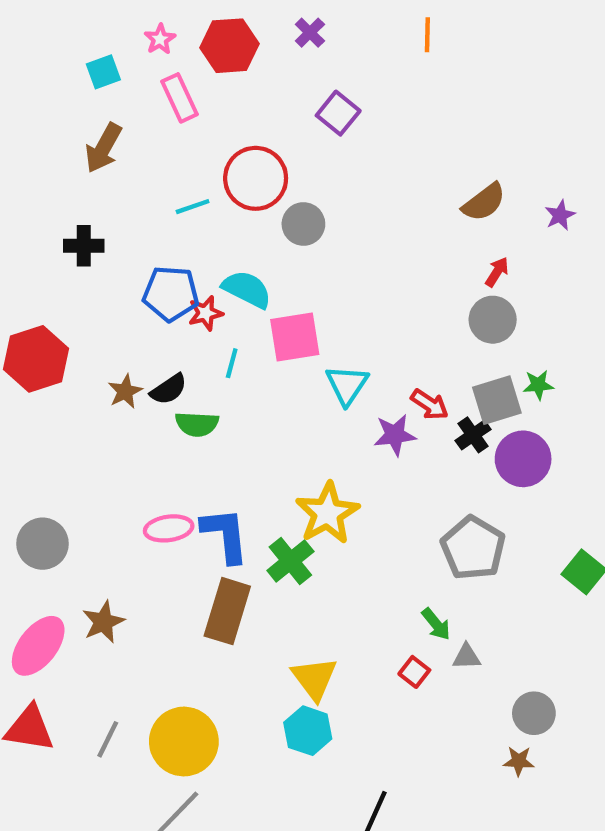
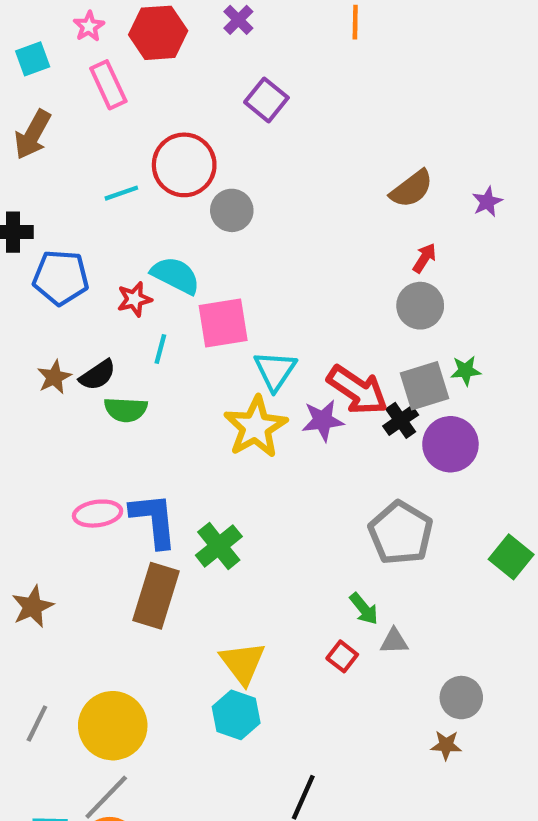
blue pentagon: (171, 294) -> (61, 278), moved
red arrow: (430, 404) -> (357, 390), size x1.6
yellow star: (327, 513) -> (256, 427), moved

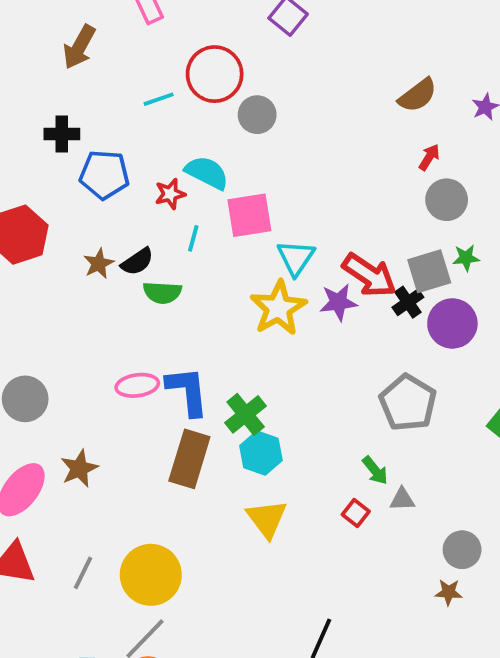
gray circle: (420, 306) -> (447, 200), moved
cyan hexagon: (236, 715) -> (261, 453), moved

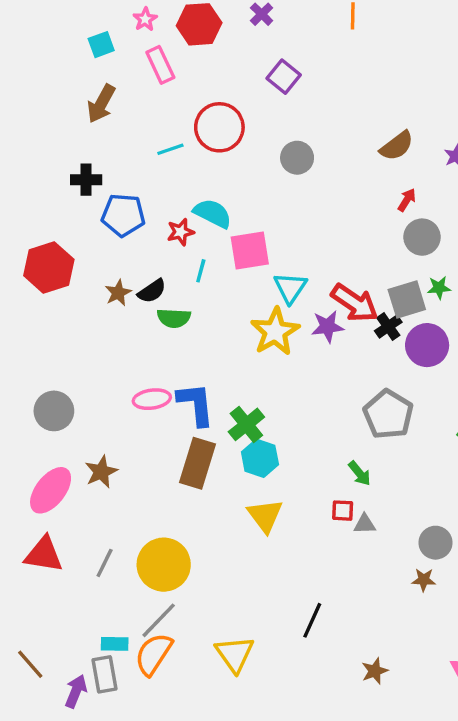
gray circle: (257, 115) -> (297, 158), moved
gray triangle: (402, 499) -> (365, 524), moved
red square: (356, 513) -> (343, 511), turned -35

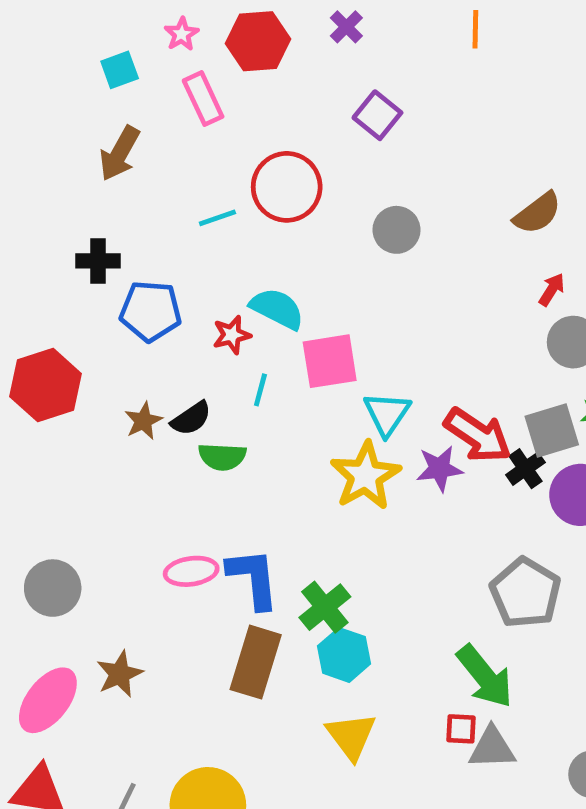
green arrow: (360, 473) -> (485, 676), size x1.8
gray triangle: (365, 524) -> (492, 748), size x1.5

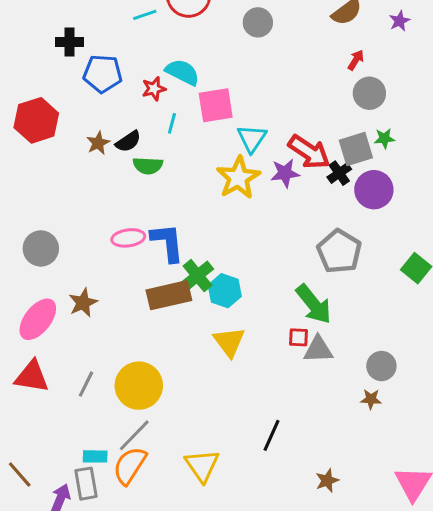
green cross: (325, 607) -> (198, 276), moved
brown rectangle: (256, 662) -> (169, 295), turned 60

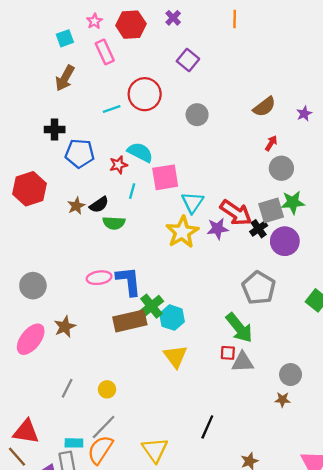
green star: (384, 138) -> (293, 202), size x1.5
red triangle: (32, 377) -> (26, 432), moved
yellow circle: (139, 386) -> (107, 389), size x0.5

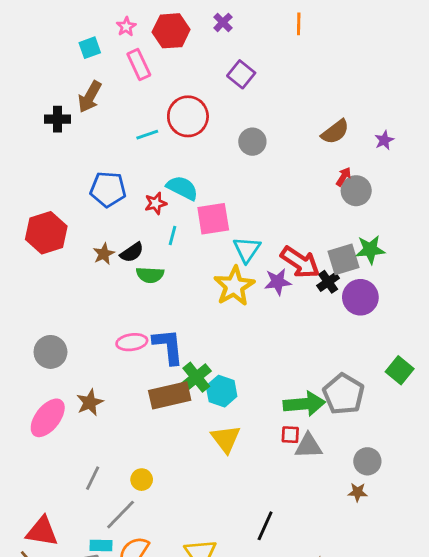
black cross: (55, 129) -> (57, 119), moved
gray circle: (281, 168) -> (356, 191), moved
gray pentagon: (259, 288) -> (344, 394), moved
green arrow: (239, 328) -> (304, 404), turned -56
gray line: (104, 427) -> (121, 515), moved

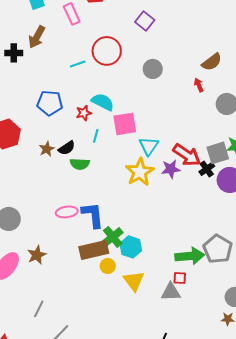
red arrow: (344, 177) -> (199, 85), moved, turned -56
gray triangle: (308, 446) -> (171, 292), moved
yellow circle: (142, 480) -> (108, 266), moved

